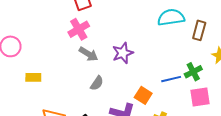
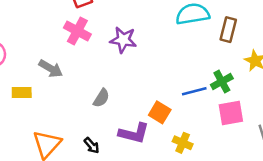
pink cross: (79, 29) -> (77, 31), turned -30
purple star: (123, 53) -> (123, 40), moved, turned 30
gray arrow: (88, 54) -> (51, 69), moved

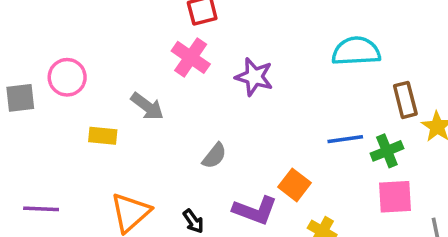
brown rectangle: (228, 30) -> (405, 100), moved, turned -35
blue line: (194, 91) -> (345, 139), moved

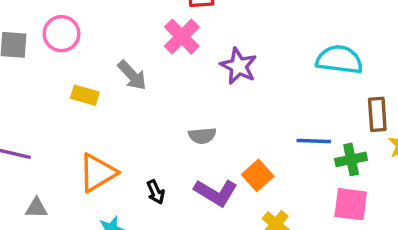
gray semicircle: (214, 156) -> (202, 136), moved, turned 36

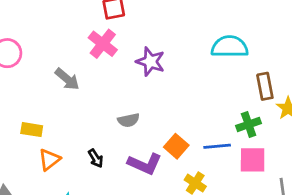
yellow rectangle: (85, 95) -> (32, 130), moved
blue line: (314, 141) -> (217, 146), moved
orange triangle: (98, 173) -> (49, 160), size x0.7
black arrow: (156, 192) -> (96, 158), moved

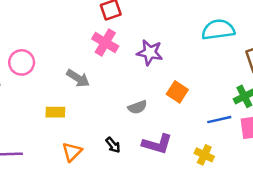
yellow rectangle: (32, 130) -> (55, 112), moved
orange square: (176, 146) -> (177, 92), moved

